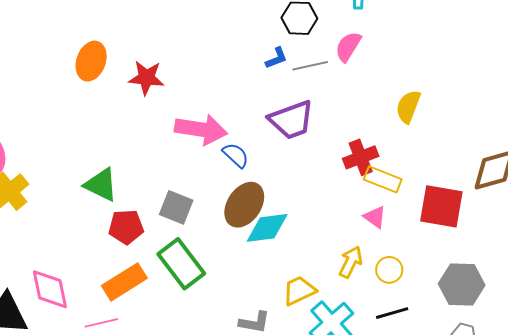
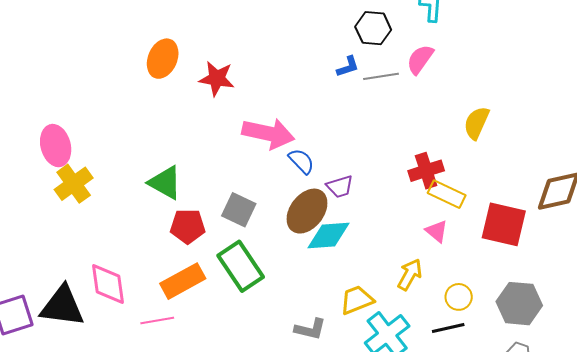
purple trapezoid: (291, 120) -> (340, 186), moved, size x0.6
yellow circle: (389, 270) -> (459, 297), moved

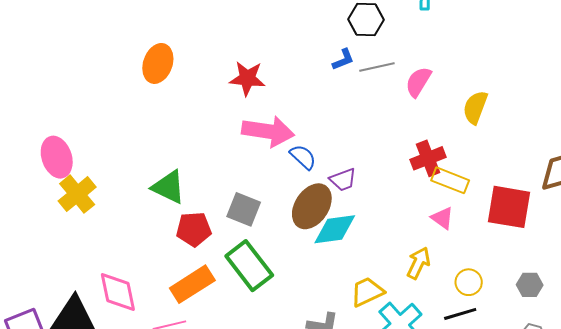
pink semicircle: (420, 59) -> (418, 82), moved
red star: (217, 79) -> (247, 78), moved
gray hexagon: (519, 304) -> (530, 285), size x0.6

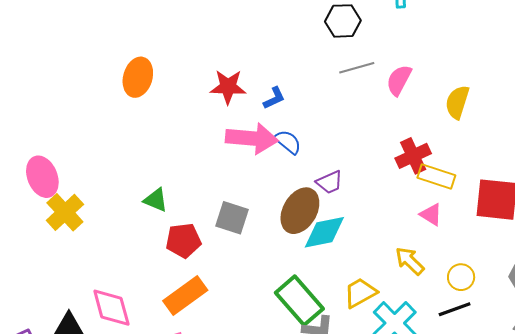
blue L-shape: (343, 60) -> (274, 98), moved
blue semicircle: (303, 157) -> (288, 142), moved
green triangle: (169, 187) -> (156, 200), size x0.7
yellow arrow: (418, 263) -> (410, 261), turned -68
green rectangle: (249, 266) -> (299, 301), moved

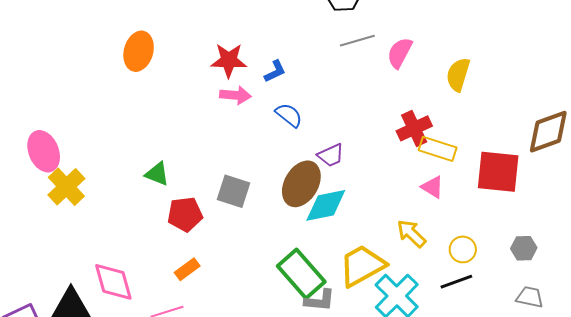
pink arrow: (252, 138) -> (235, 95), moved, size x0.6
yellow trapezoid: (360, 293) -> (362, 266), size x1.4
orange rectangle: (185, 295) -> (187, 269), size x0.6

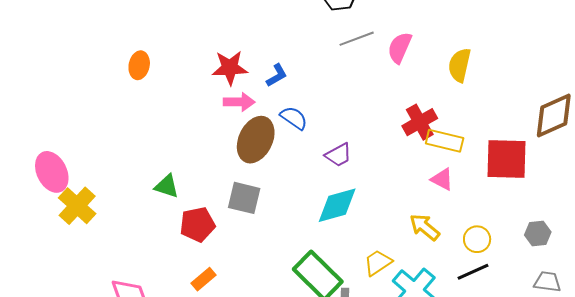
orange ellipse: (139, 51) -> (139, 65), size x0.7
brown ellipse: (301, 184) -> (256, 140), moved
yellow trapezoid: (362, 266) -> (378, 263), size x0.6

